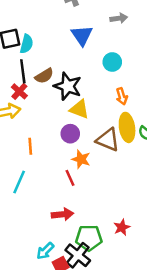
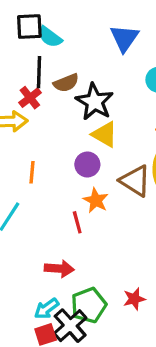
cyan semicircle: (27, 44) -> (50, 37), turned 102
green pentagon: (89, 238) -> (89, 305), turned -30
cyan arrow: (45, 251) -> (47, 309), moved

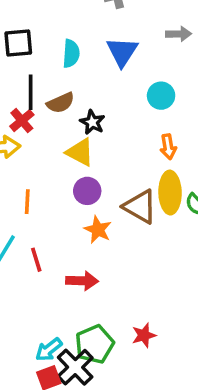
cyan semicircle: (50, 37) -> (71, 53), moved, turned -120
black star: (95, 102) -> (92, 122), size x0.6
yellow triangle: (105, 134) -> (80, 152), moved
red line: (77, 222) -> (36, 260), moved
red arrow: (59, 269) -> (82, 281), moved

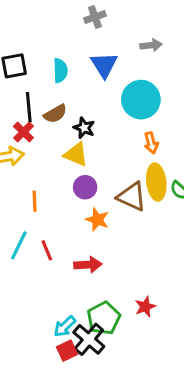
cyan circle: (161, 96) -> (141, 100), size x1.6

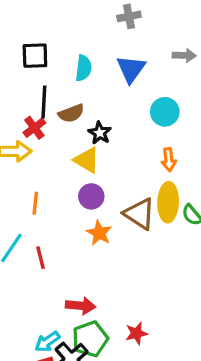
cyan circle: (141, 100) -> (165, 112), size x0.7
red arrow: (88, 265) -> (80, 306), moved

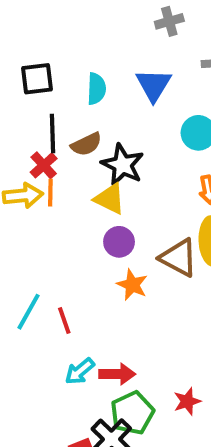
gray cross: (129, 16) -> (169, 21), moved
black star: (100, 133) -> (123, 165), size x1.5
orange line: (35, 203) -> (50, 193), moved
cyan arrow: (47, 342) -> (80, 371), moved

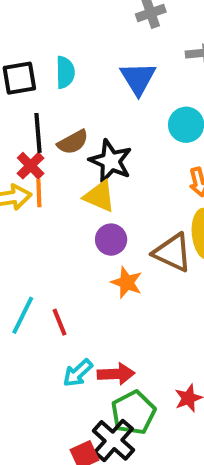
cyan semicircle: (96, 89) -> (65, 72), moved

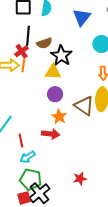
yellow triangle: (99, 196) -> (53, 72), turned -30
red line: (60, 322) -> (21, 140), moved
red arrow: (116, 374) -> (51, 134), moved
green pentagon: (133, 413) -> (31, 179), moved, turned 30

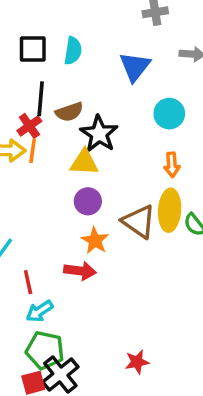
red star: (80, 179) -> (137, 362), moved

